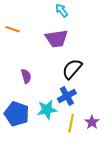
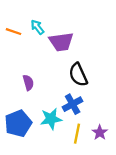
cyan arrow: (62, 10) -> (37, 27), moved
black semicircle: (72, 69) -> (78, 75), turned -65
blue pentagon: (17, 114) -> (18, 123), turned 30

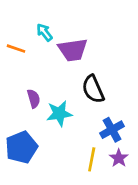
orange line: (14, 32) -> (16, 49), moved
blue cross: (73, 104) -> (112, 130), moved
cyan star: (51, 119) -> (59, 113), moved

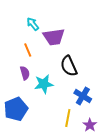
orange line: (16, 49) -> (28, 50), moved, turned 48
blue cross: (112, 130) -> (83, 96), turned -30
purple star: (119, 158) -> (90, 125), moved

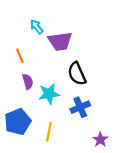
orange line: (28, 50) -> (20, 56), moved
blue cross: (83, 96) -> (80, 107), moved, turned 36
yellow line: (68, 118) -> (49, 132), moved

